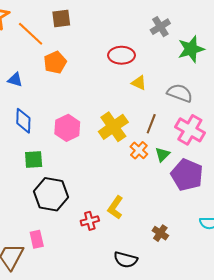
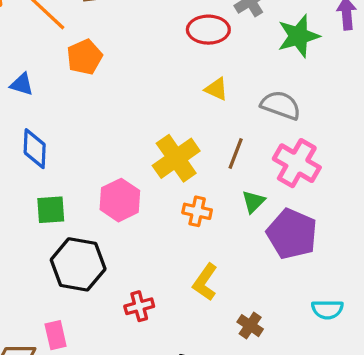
red ellipse: (121, 55) -> (208, 30), moved
pink hexagon: (67, 128) -> (120, 200), moved
orange cross: (139, 150) -> (197, 211), moved, turned -30
yellow L-shape: (115, 208) -> (205, 282), moved

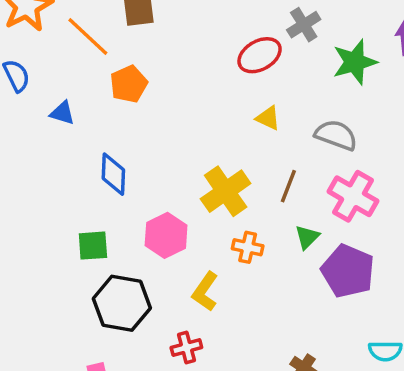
red ellipse: (208, 30) -> (260, 55), turned -30
blue diamond: (35, 149) -> (113, 174), moved
yellow L-shape: (205, 282) -> (205, 291), moved

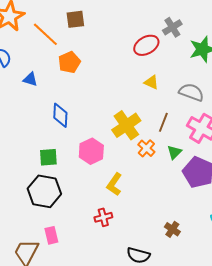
orange cross: (248, 247) -> (146, 148), moved, turned 30
black hexagon: (122, 303) -> (44, 191), moved

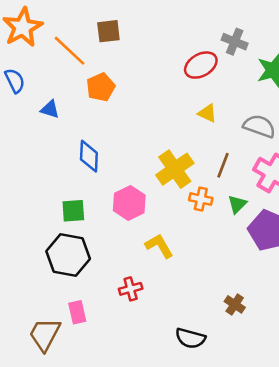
gray cross: (172, 27) -> (235, 42), turned -36
orange cross: (146, 148) -> (201, 199), turned -30
yellow L-shape: (114, 184) -> (159, 246), turned 115
red cross: (103, 217) -> (131, 289), moved

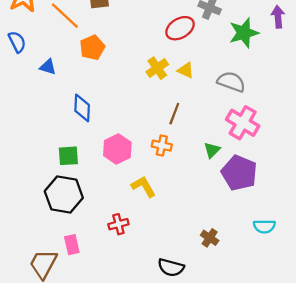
brown line: (223, 165) -> (174, 114), moved
yellow cross: (175, 169) -> (157, 68), moved, size x0.7
orange cross: (201, 199) -> (162, 146), moved

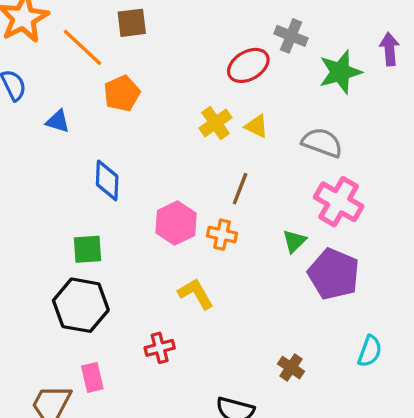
pink hexagon: (117, 149) -> (176, 223), moved
cyan semicircle: (264, 226) -> (370, 351), turned -70

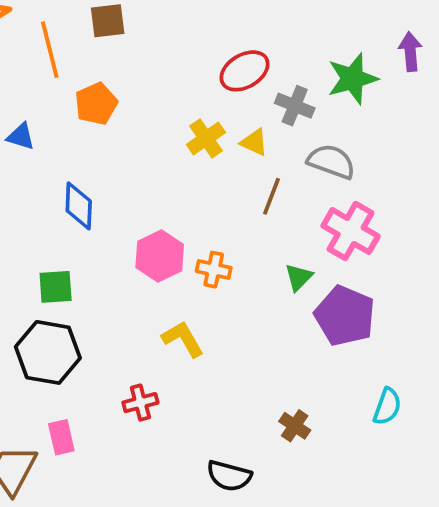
gray cross: (291, 36) -> (295, 106), moved
orange line: (82, 47) -> (50, 50), turned 33
brown line: (240, 189) -> (272, 196), moved

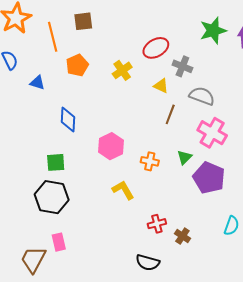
green star: (353, 79) -> (213, 31), moved
yellow cross: (206, 138) -> (122, 70), moved
orange cross: (214, 270) -> (150, 161), moved
red cross: (140, 403) -> (157, 224), moved

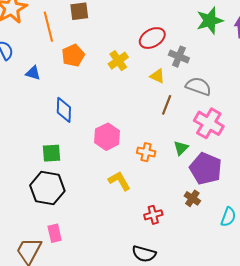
brown cross: (182, 236) -> (192, 198), moved

